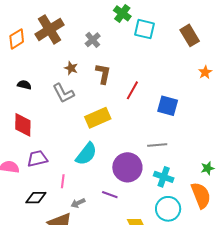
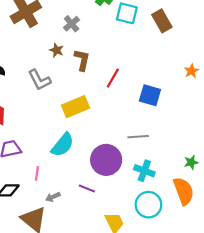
brown rectangle: (190, 35) -> (162, 21), moved
brown star: (71, 68) -> (57, 50), moved
orange star: (205, 72) -> (191, 71), moved

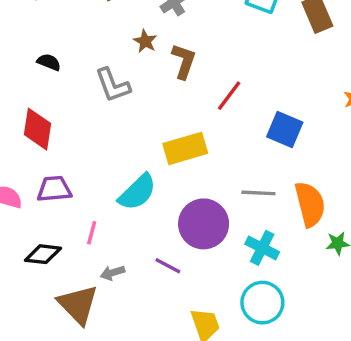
yellow rectangle: (75, 107) -> (185, 148), moved
orange semicircle: (184, 191) -> (310, 204), moved

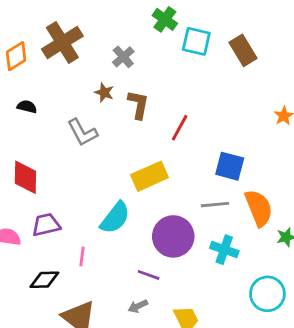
black semicircle: (49, 62) -> (27, 107), moved
blue square: (285, 130) -> (230, 166), moved
gray arrow: (112, 273) -> (138, 306), moved
cyan circle: (262, 303) -> (267, 294), moved

